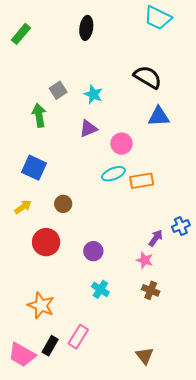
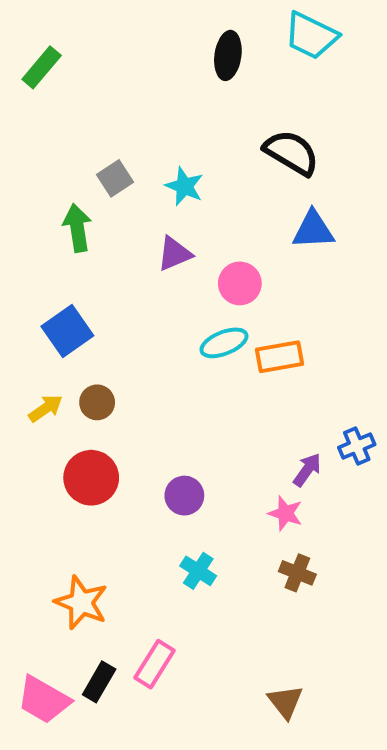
black ellipse: (86, 28) -> (228, 55), moved
blue square: (34, 168) -> (67, 331), turned 30
brown circle: (63, 204) -> (97, 402), moved

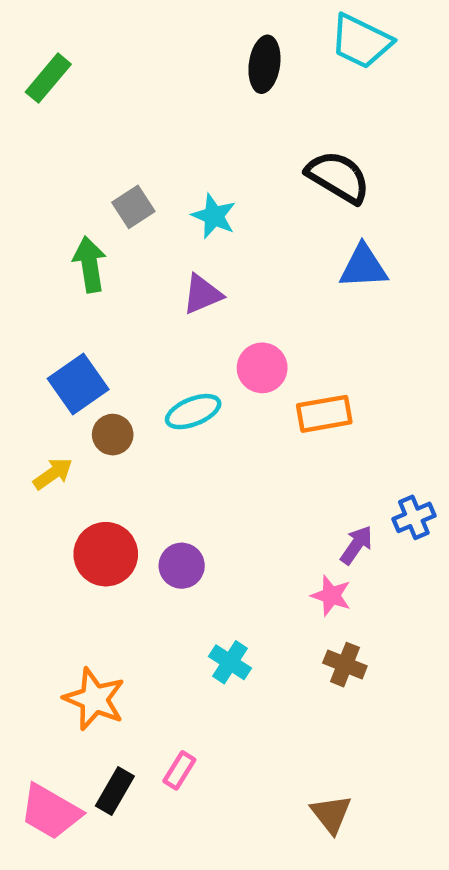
pink circle: (240, 283) -> (262, 368), moved
cyan ellipse: (224, 343) -> (193, 412), moved
brown circle: (97, 402) -> (113, 435), moved
purple circle: (184, 496) -> (182, 566), moved
pink rectangle: (155, 664) -> (179, 770), size x0.7

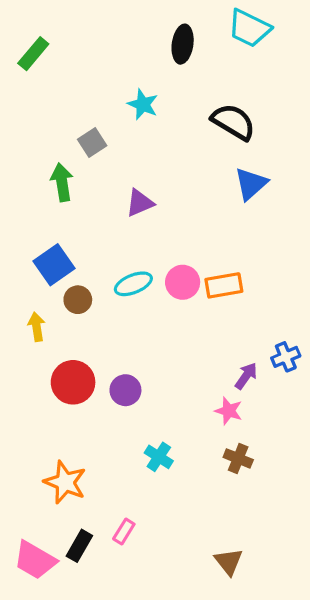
cyan star: (214, 216) -> (143, 104), moved
blue triangle: (363, 267) -> (251, 184), turned -39
pink circle: (262, 368) -> (183, 282), moved
yellow arrow: (53, 474) -> (37, 327), turned -64

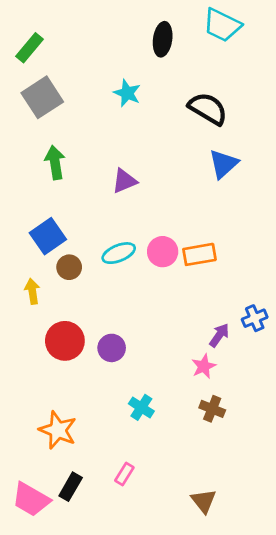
gray square: (92, 143) -> (42, 97), moved, size x1.6
pink star: (229, 411) -> (204, 366), turned 30
pink rectangle: (124, 532) -> (124, 474), moved

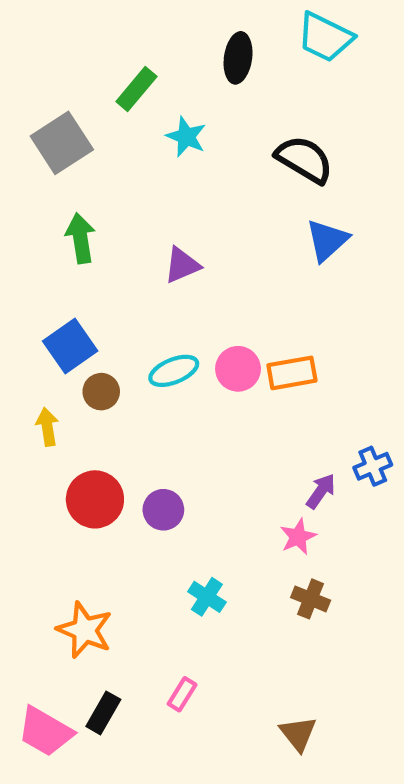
green rectangle: (29, 48) -> (136, 89), moved

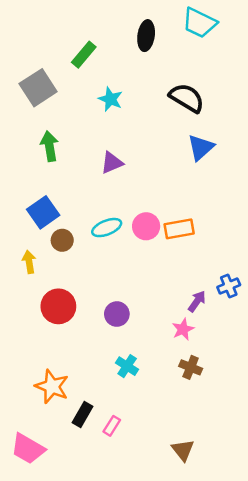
cyan star: (186, 137) -> (110, 99), moved
purple circle: (163, 510) -> (117, 314), moved
black rectangle: (103, 713) -> (83, 414), moved

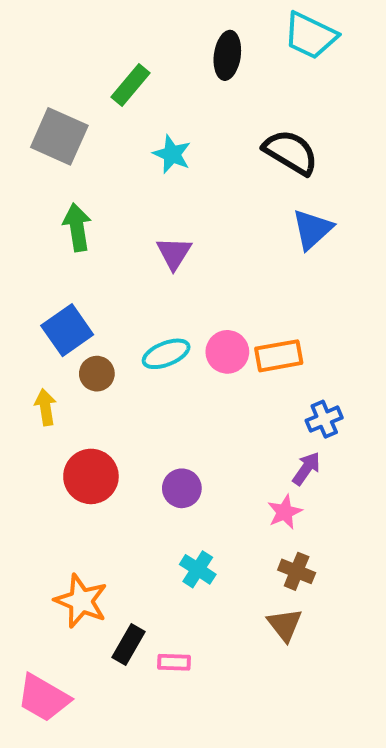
gray square: (38, 88) -> (59, 136), turned -33
purple triangle: (112, 163) -> (174, 253), turned -35
blue cross: (229, 286) -> (324, 419), moved
pink rectangle: (112, 426) -> (174, 662), turned 60
brown triangle: (183, 450) -> (285, 625), moved

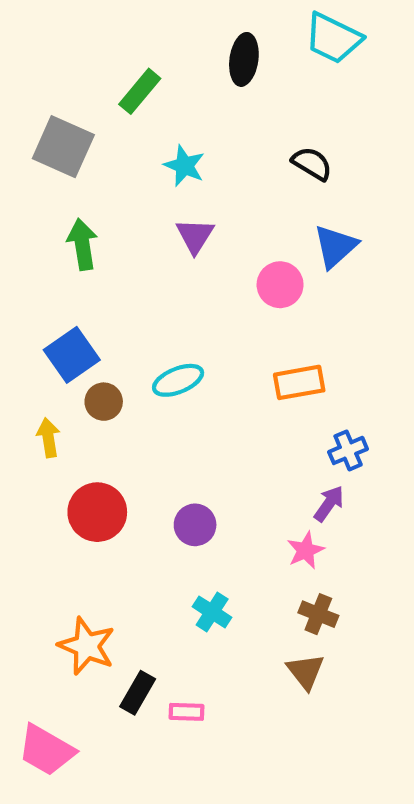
black semicircle: (291, 152) -> (312, 164), size x0.7
purple triangle: (174, 253) -> (195, 236), moved
pink circle: (227, 352) -> (280, 285), moved

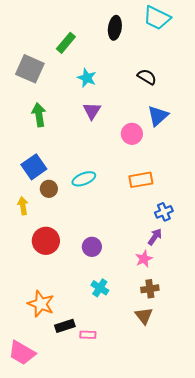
brown cross: (318, 614) -> (150, 289), turned -30
black rectangle: (138, 693) -> (65, 326), turned 42

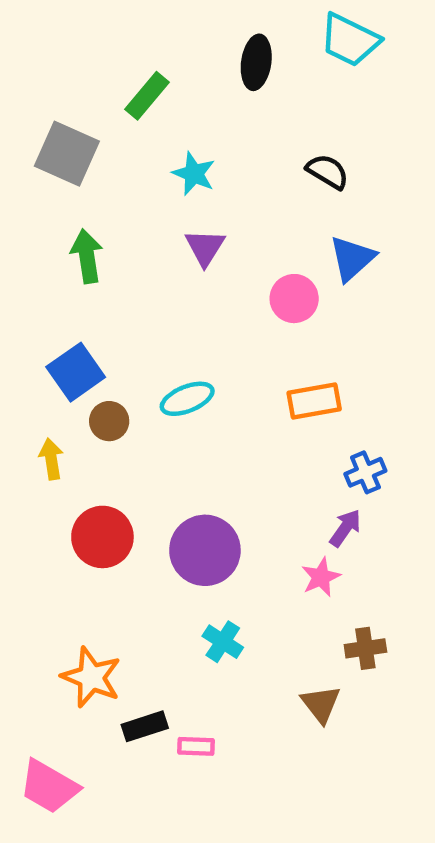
purple circle: (92, 247) -> (205, 550), size x1.6
brown cross: (150, 289) -> (365, 648), moved

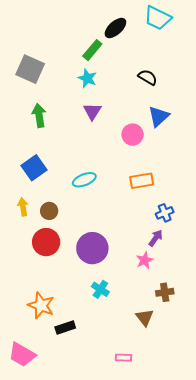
black ellipse: (256, 62) -> (115, 28), turned 40
green rectangle: (147, 96) -> (92, 50), moved
brown circle: (109, 421) -> (49, 211), moved
pink rectangle: (196, 746) -> (123, 358), moved

